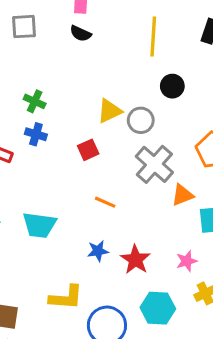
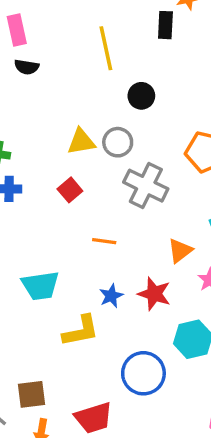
yellow triangle: (109, 111) -> (81, 142), turned 32
orange triangle: (182, 195) -> (180, 251), moved
yellow L-shape: (66, 298) -> (81, 331), moved

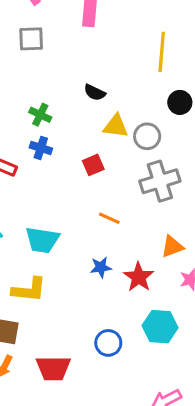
black semicircle: (27, 67) -> (95, 92), moved
gray cross: (146, 186) -> (160, 181), turned 30
yellow L-shape: (81, 331) -> (29, 290), moved
blue circle: (143, 373) -> (108, 343), size x0.7

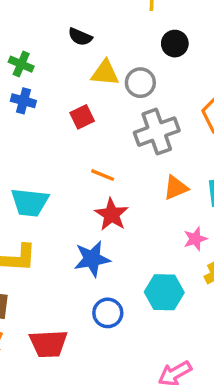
orange triangle: (172, 247) -> (176, 188), moved
blue star: (101, 267) -> (92, 259), moved, size x1.5
red star: (139, 277) -> (112, 214), moved

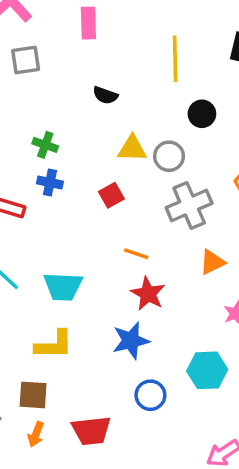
black semicircle: (80, 37) -> (105, 95), moved

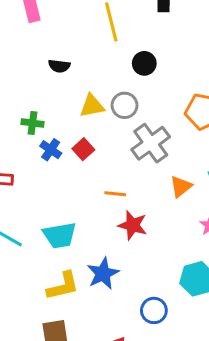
green cross: (45, 145) -> (33, 123), moved
blue cross: (50, 183) -> (51, 150), moved, turned 35
blue star: (131, 341) -> (103, 273), moved

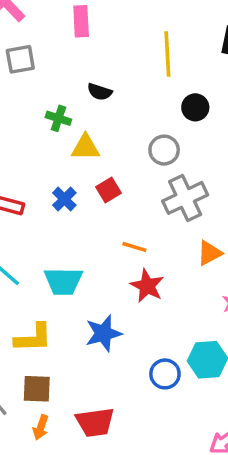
yellow triangle: (92, 106) -> (85, 147), moved
green cross: (33, 123) -> (58, 118), moved
blue cross: (51, 150) -> (64, 199), moved
yellow L-shape: (63, 286) -> (33, 338), moved
blue circle: (154, 310) -> (165, 374), moved

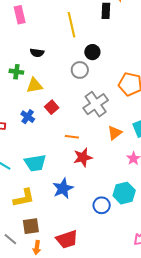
gray circle: (164, 150) -> (80, 70), moved
red star: (147, 286) -> (83, 157), turned -30

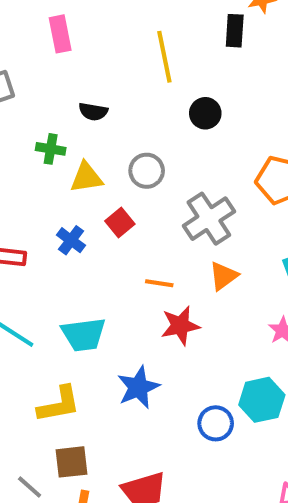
gray circle: (80, 70) -> (147, 171), moved
orange triangle: (115, 133) -> (224, 276), moved

